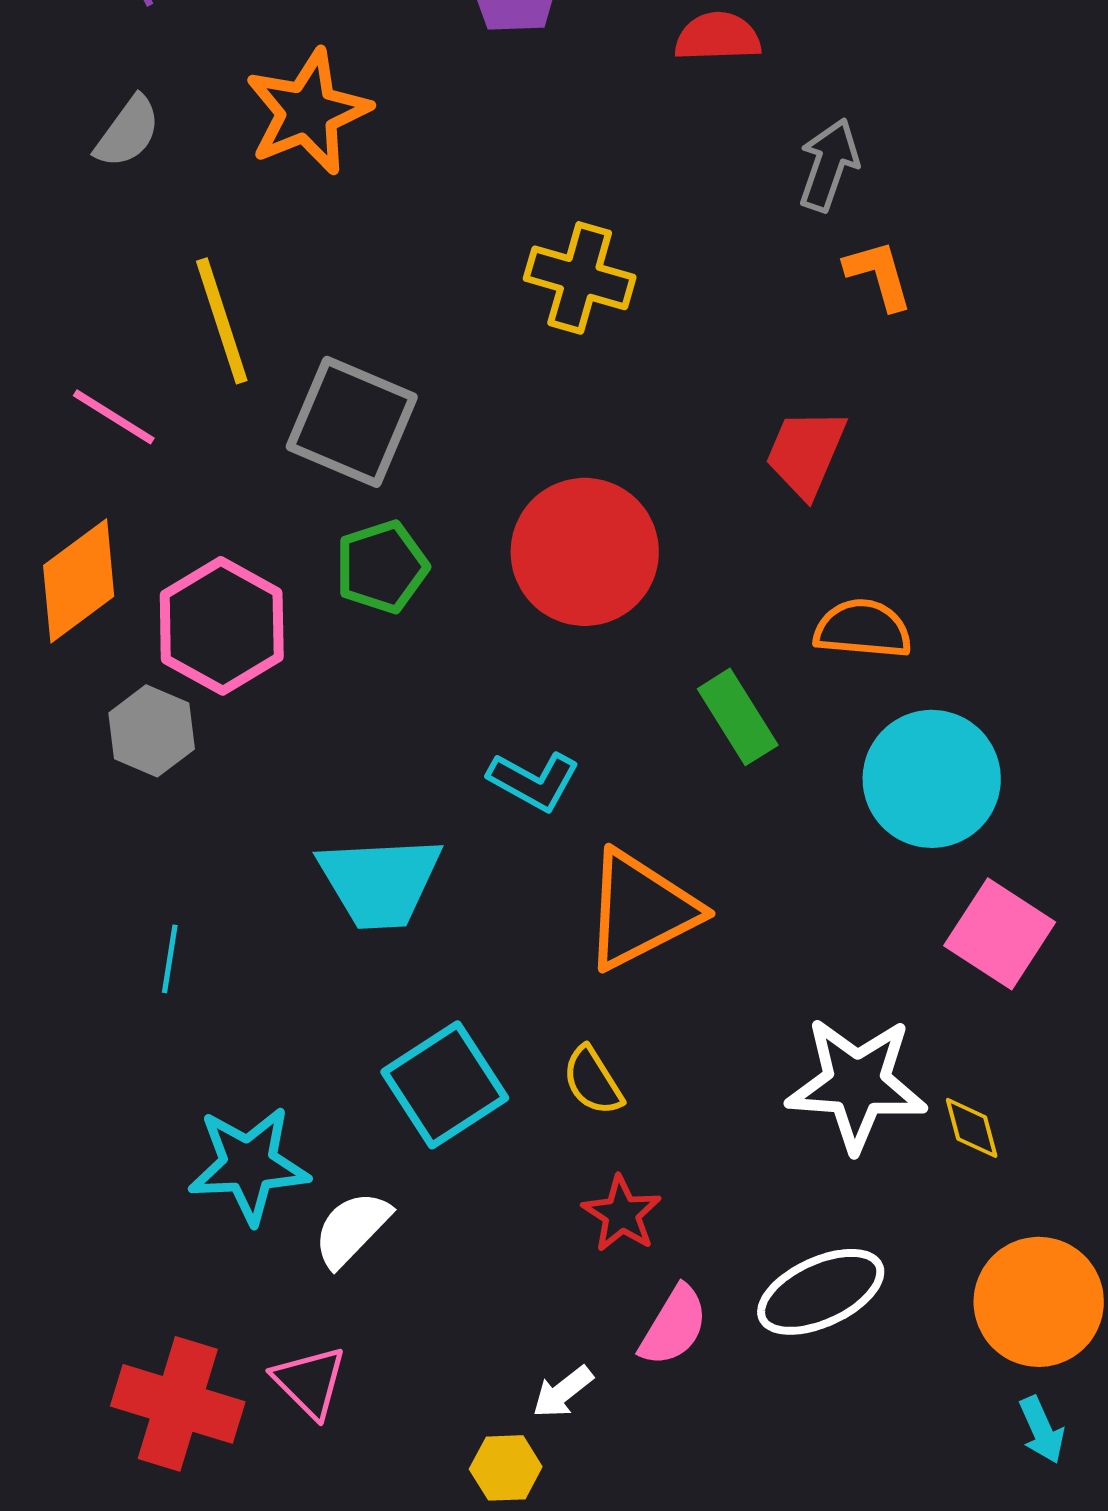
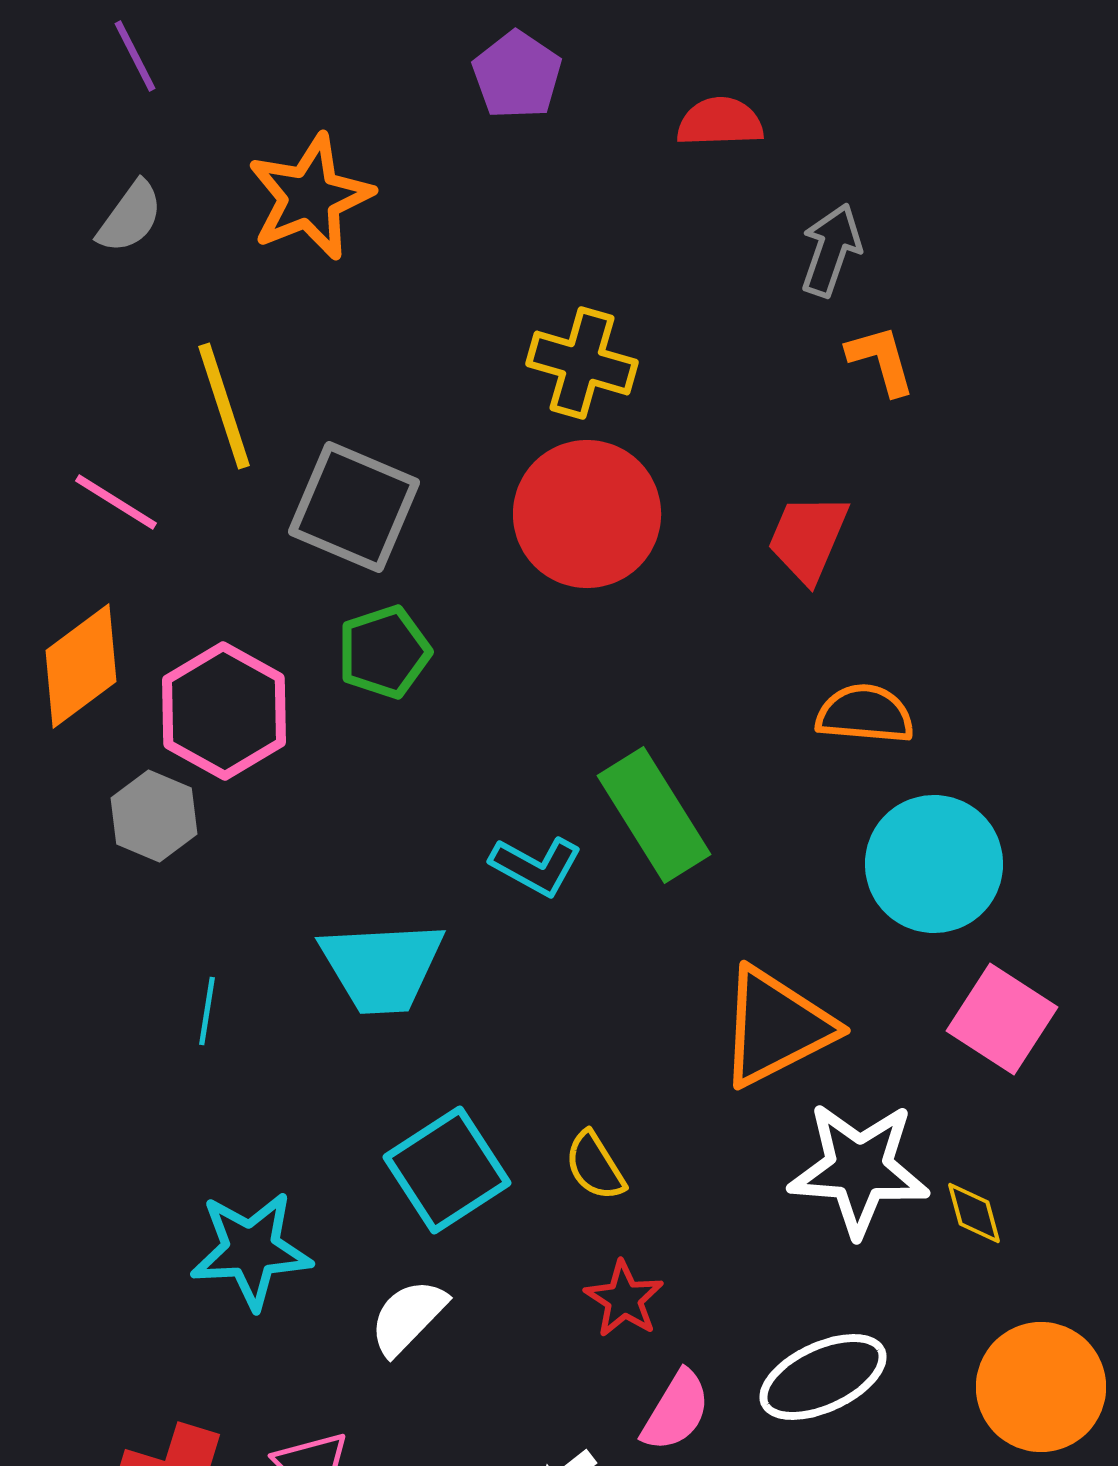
red circle: (585, 552) -> (587, 514), moved
green rectangle: (738, 717) -> (654, 815), moved, size x1.4
orange triangle: (641, 910) -> (776, 1027), moved
cyan line: (170, 959) -> (207, 1011), moved
white semicircle: (352, 1229) -> (408, 1317), moved

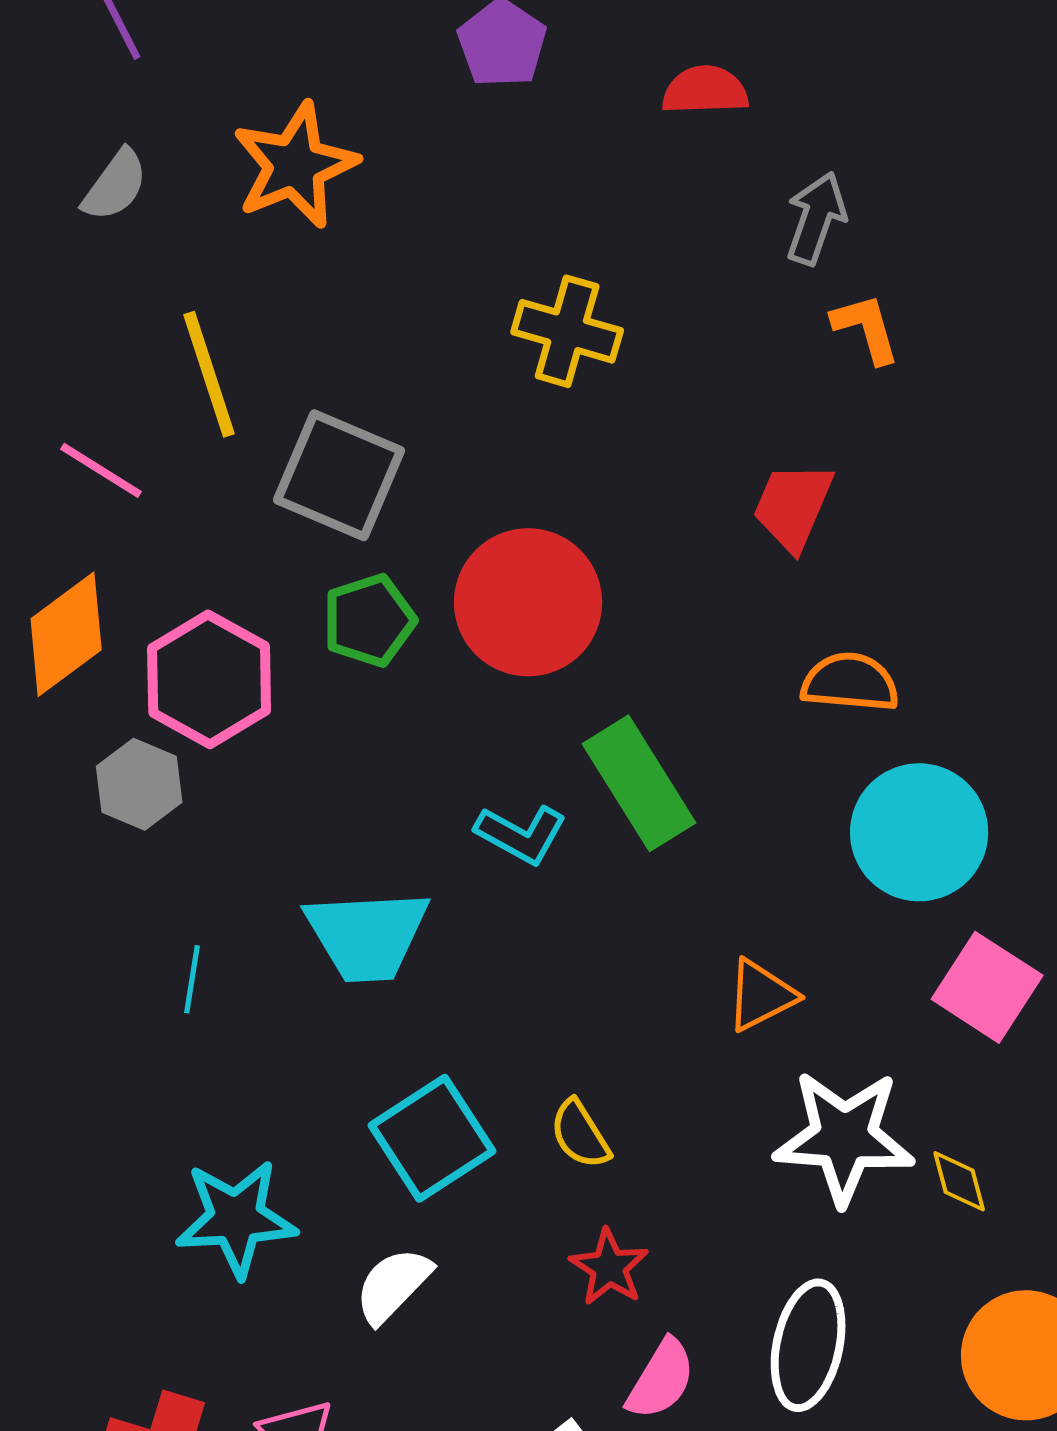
red circle: (587, 514) -> (528, 602), moved
orange triangle: (776, 1027) -> (761, 995), size x0.6
white ellipse: (823, 1377) -> (808, 1345), turned -53

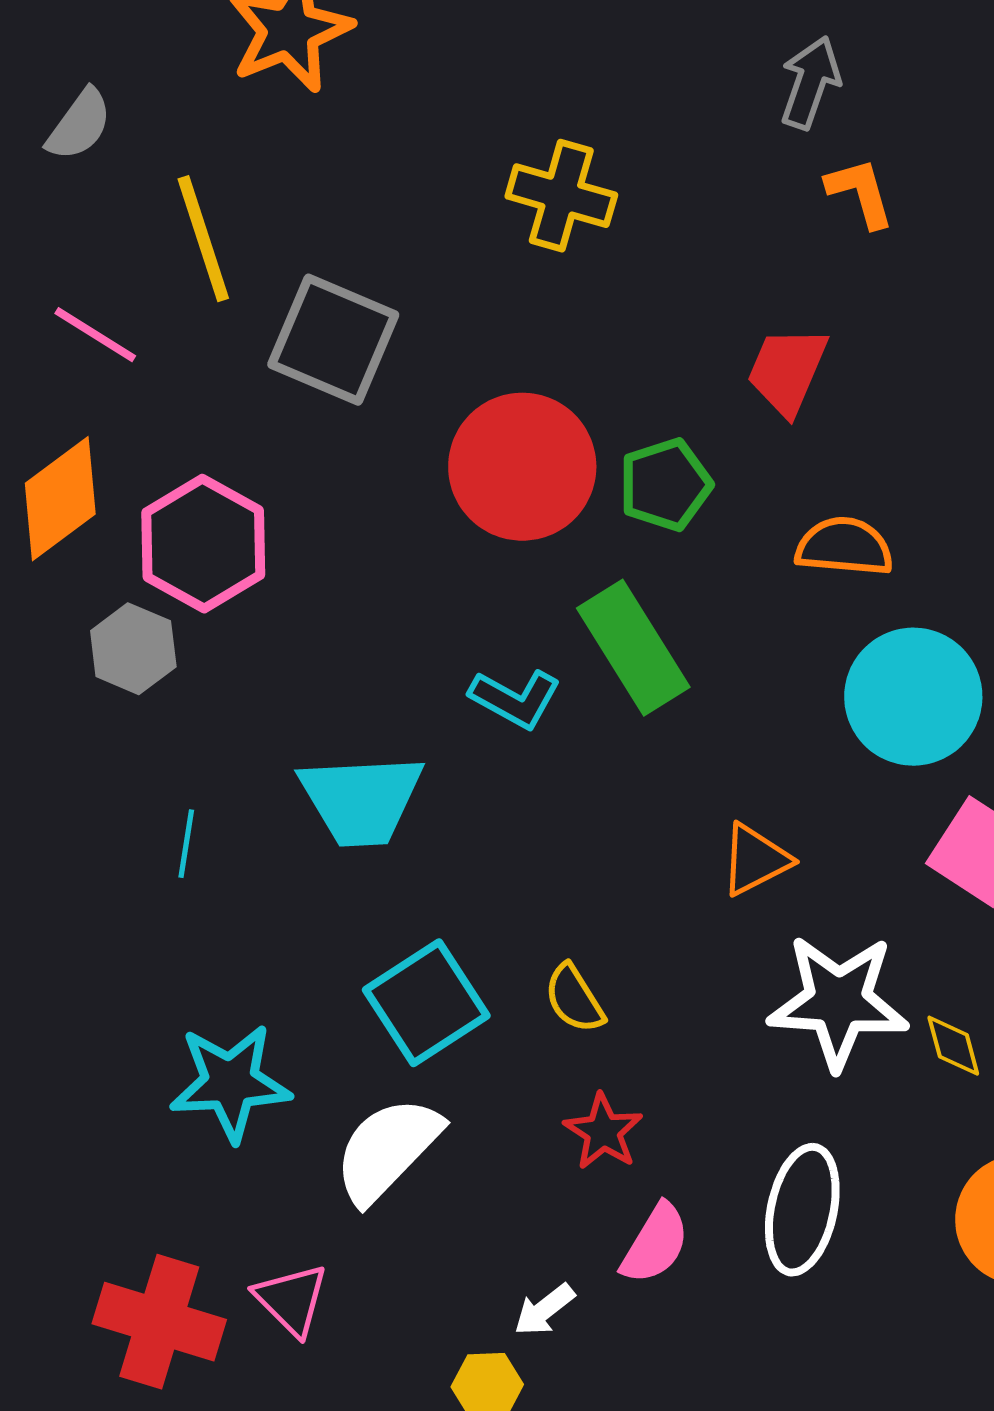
gray semicircle: (115, 185) -> (79, 125), moved
green pentagon: (369, 620) -> (665, 485), moved
white semicircle: (393, 1285) -> (387, 1150), size x1.4

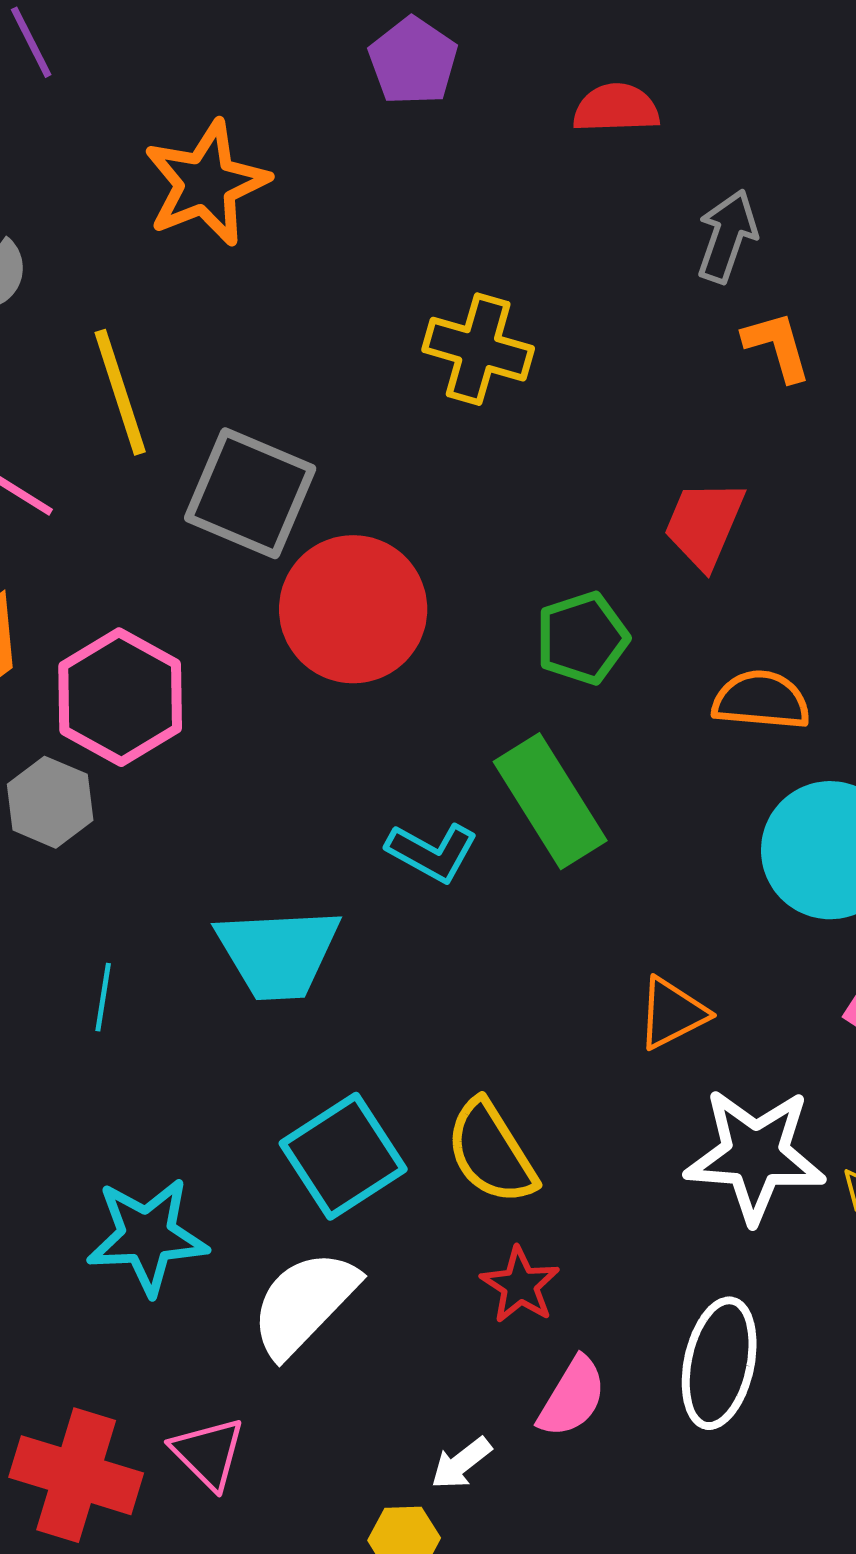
red circle: (522, 467) -> (353, 609), moved
yellow semicircle: (574, 999) -> (491, 1152), size x1.5

